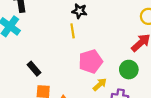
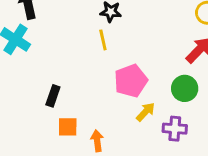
black rectangle: (34, 69) -> (53, 96), turned 64

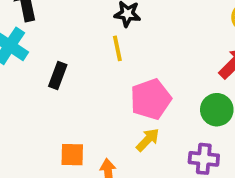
black rectangle: (53, 96) -> (58, 75), moved
yellow arrow: (146, 112) -> (148, 140), moved

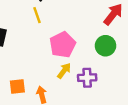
purple cross: (204, 159) -> (87, 78), moved

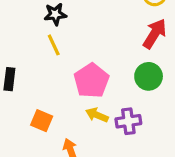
yellow arrow: (64, 71) -> (97, 115), turned -98
orange square: (17, 86) -> (42, 121), moved, turned 35

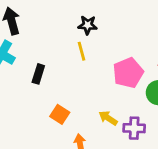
pink pentagon: (91, 81) -> (128, 73), moved

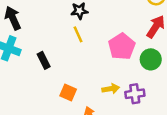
black rectangle: (38, 74) -> (44, 60), turned -35
yellow arrow: (108, 118) -> (111, 89), turned 147

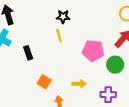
pink pentagon: (122, 46) -> (93, 51), turned 30
purple cross: (135, 94) -> (108, 95), moved

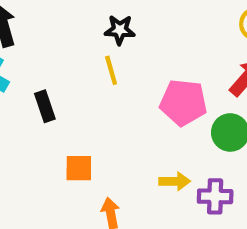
orange square: (44, 82) -> (79, 168), turned -32
yellow arrow: (79, 84) -> (175, 181), moved

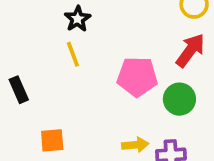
black star: (120, 30) -> (78, 19), turned -30

